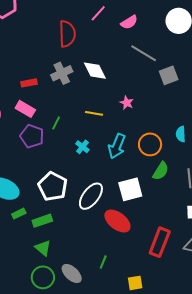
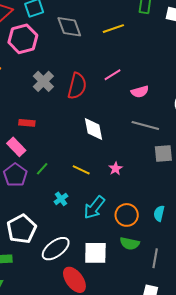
gray line: (144, 53) -> (145, 125), turned -32
gray cross: (62, 73) -> (43, 81), moved, turned -35
green semicircle: (161, 171) -> (130, 243), turned 54

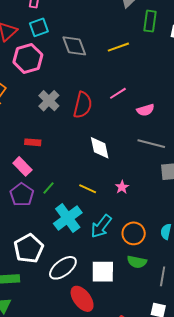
cyan cross: (61, 199) -> (68, 218), size x2.0

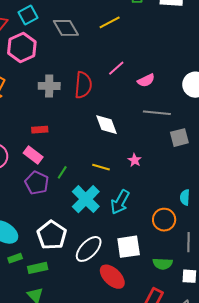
gray cross: (49, 101) -> (49, 86), turned -35
orange circle: (134, 233) -> (164, 220), moved
green semicircle: (137, 262) -> (163, 264), moved

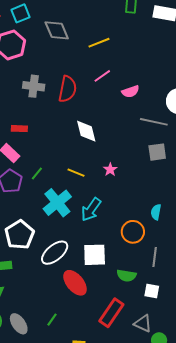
yellow line: (110, 22) -> (99, 43), moved
gray line: (157, 113) -> (154, 122), moved

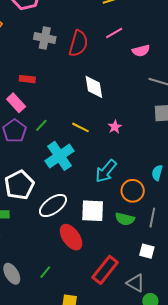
cyan arrow: (91, 210) -> (106, 171), moved
green semicircle: (126, 276) -> (125, 219), moved

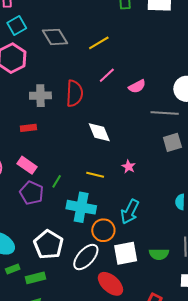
red rectangle: (27, 79) -> (28, 128), moved
cyan cross: (60, 156) -> (81, 207), turned -32
orange circle: (133, 191) -> (103, 230), moved

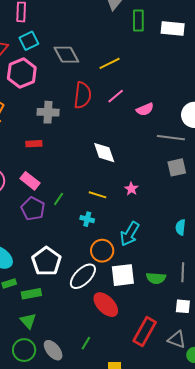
red semicircle: (74, 93) -> (83, 95), moved
cyan cross: (81, 207) -> (87, 219), moved, size x0.5

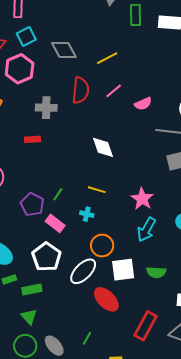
pink rectangle: (30, 181) -> (55, 223), moved
pink star: (131, 189) -> (142, 199), moved, size x1.6
cyan arrow: (130, 234) -> (146, 230), moved

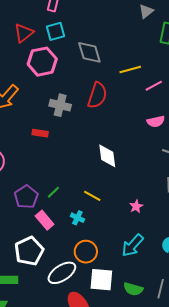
pink line: (114, 91) -> (154, 86), moved
pink star: (142, 199) -> (136, 206), moved, size x0.6

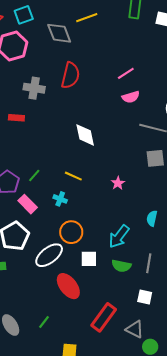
yellow line: (130, 69) -> (87, 18), moved
pink line: (154, 86) -> (126, 73), moved
cyan arrow: (133, 245) -> (119, 236), moved
white square: (101, 280) -> (89, 259), size x0.7

